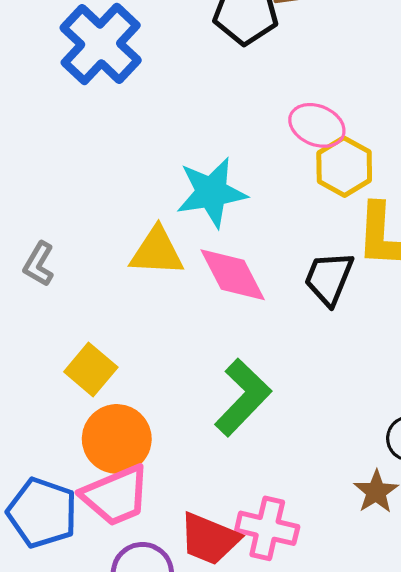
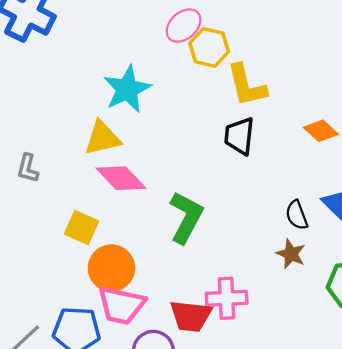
pink ellipse: (317, 125) -> (184, 26), turned -48
pink diamond: (233, 275) -> (121, 178), moved
black trapezoid: (329, 278) -> (239, 136), moved
pink trapezoid: (116, 496) -> (121, 305), turned 51

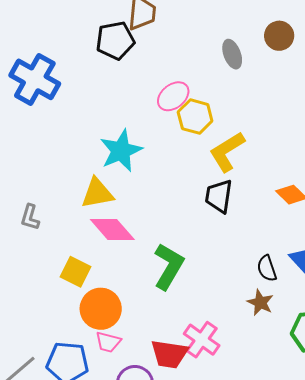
yellow L-shape: (247, 85) -> (227, 152), turned 69
pink cross: (227, 298) -> (202, 340), turned 36
pink trapezoid: (121, 305) -> (108, 342), size x0.6

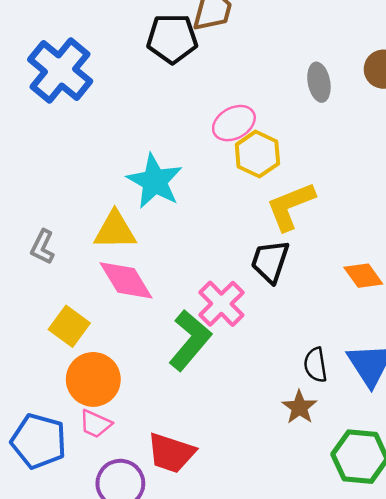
cyan star: (121, 151) -> (155, 181), turned -30
gray L-shape: (30, 217) -> (43, 247), moved
pink cross: (202, 340) -> (221, 304), moved

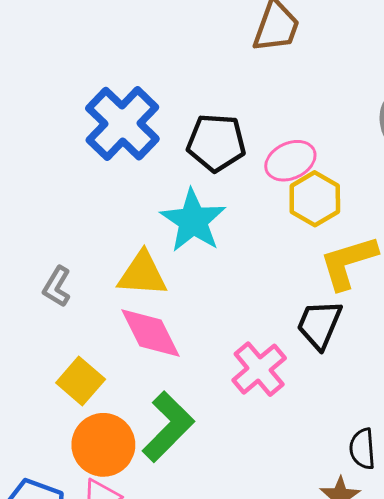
black pentagon: (172, 38) -> (216, 143), moved
blue cross: (60, 70) -> (122, 124), moved
green L-shape: (190, 340) -> (168, 427), moved

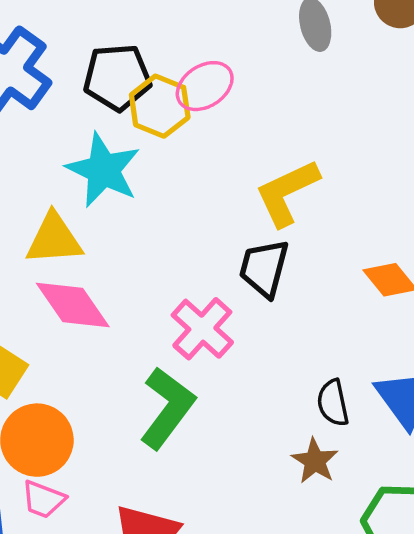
yellow hexagon: (315, 199) -> (160, 106), moved
green L-shape: (168, 427) -> (167, 408), moved

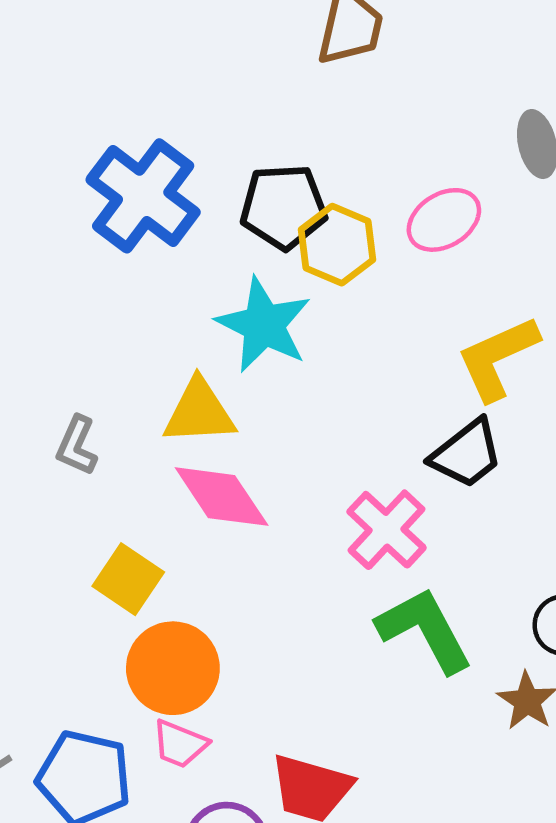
pink ellipse: (205, 86) -> (444, 220), moved
black trapezoid: (264, 268) -> (467, 454), turned -144
green L-shape: (167, 408) -> (425, 630), moved, turned -66

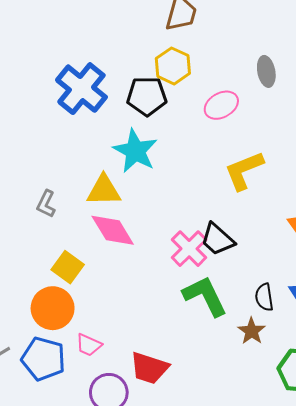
yellow hexagon: (337, 245) -> (173, 66), moved
black trapezoid: (467, 454) -> (217, 239), moved, turned 78
orange circle: (173, 668) -> (53, 308), moved

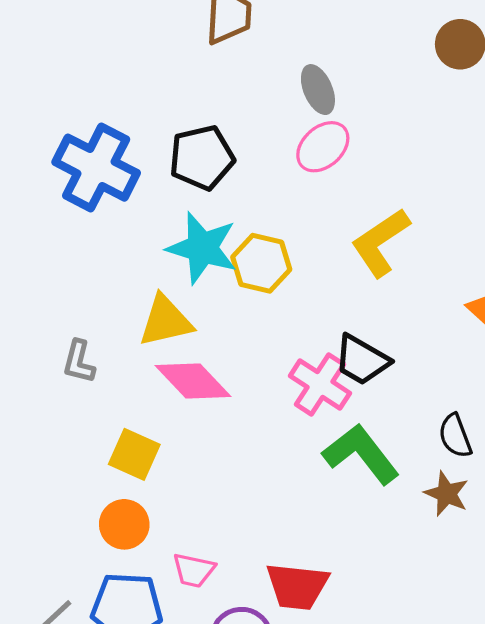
yellow hexagon: (173, 66) -> (261, 263), moved
gray ellipse: (266, 71) -> (318, 90), moved
orange circle: (53, 308) -> (124, 524), size x0.7

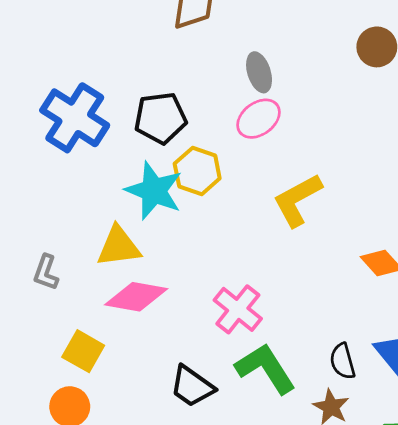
yellow hexagon: (261, 263) -> (197, 171), moved
black trapezoid: (362, 360) -> (192, 386), moved
pink diamond: (193, 381) -> (136, 297), turned -42

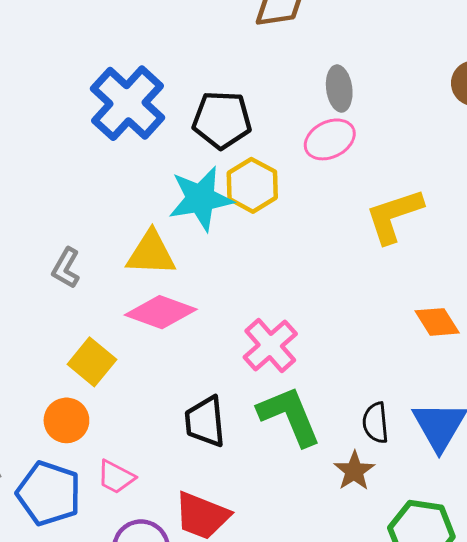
cyan star: (154, 191) -> (201, 199), turned 30
yellow L-shape: (297, 200) -> (394, 216), moved
black trapezoid: (192, 386) -> (205, 422), turned 39

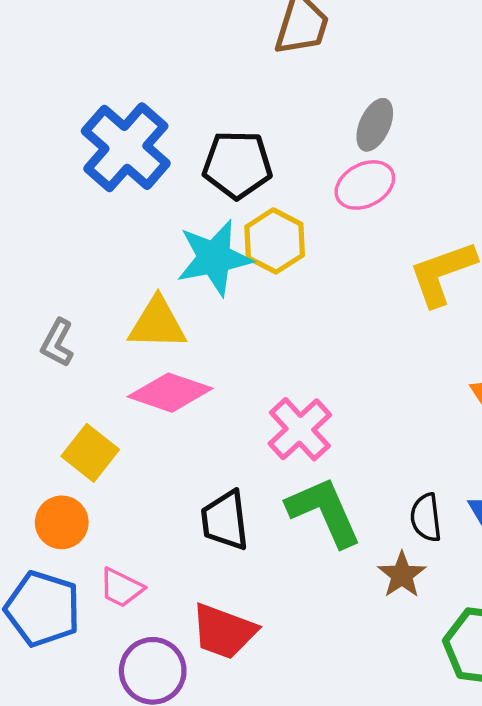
gray ellipse: (339, 89) -> (375, 125), turned 33

